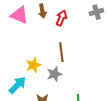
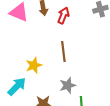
gray star: (54, 74) -> (68, 85), moved

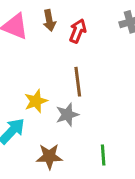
gray star: (68, 85) -> (67, 115), moved

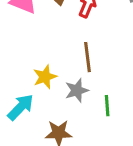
green line: (103, 155) -> (107, 106), moved

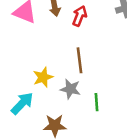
gray star: (77, 90) -> (70, 89), turned 30

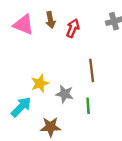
brown line: (80, 60) -> (92, 70), moved

